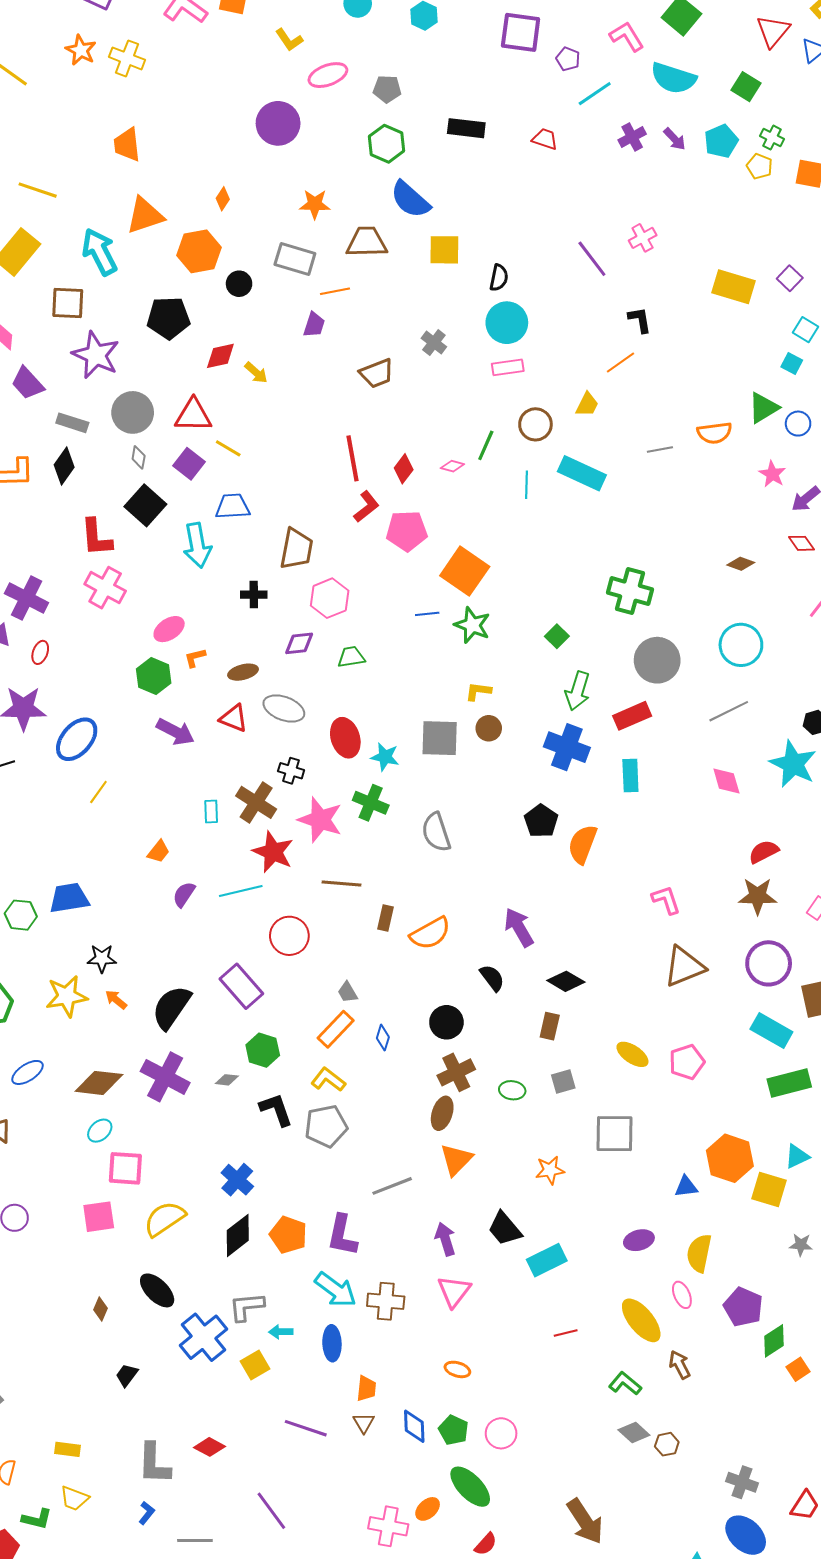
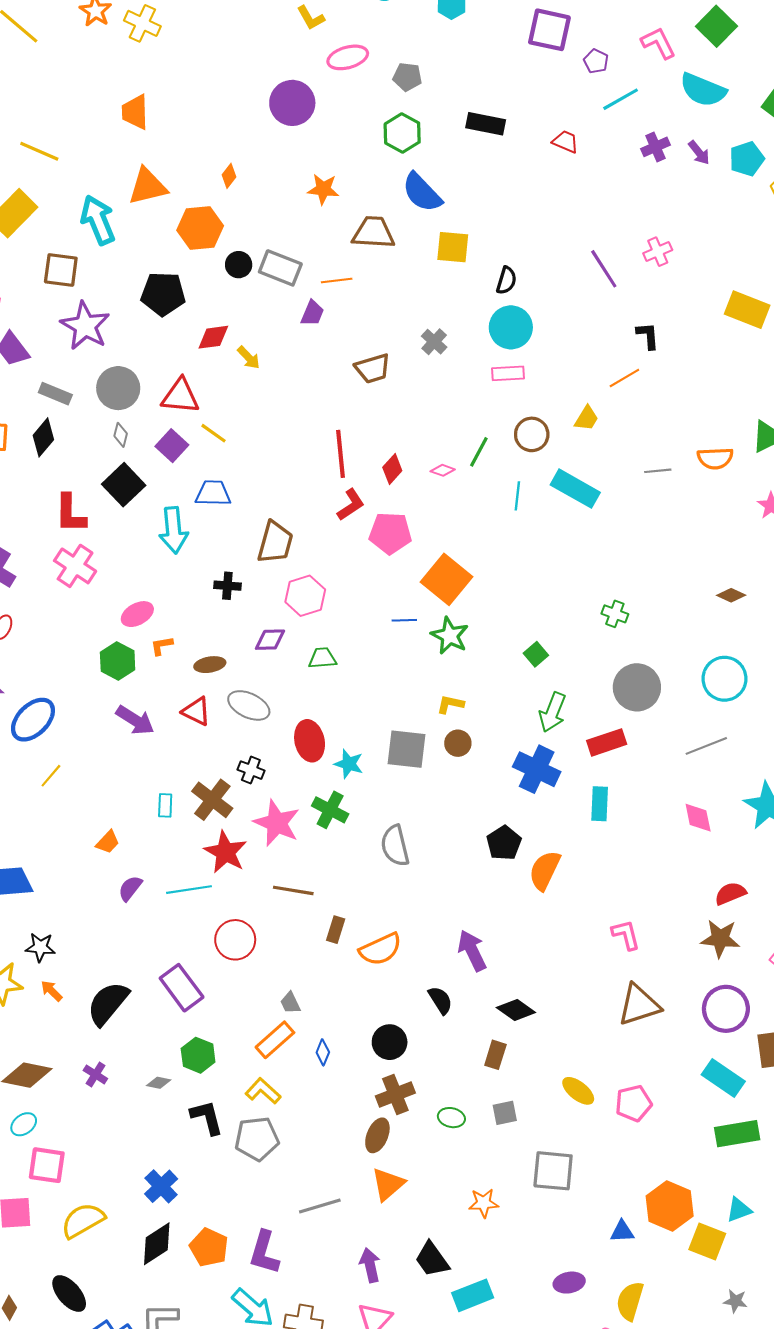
gray rectangle: (295, 259) -> (280, 268), moved
green cross: (630, 591) -> (615, 614), size x0.6
purple cross: (165, 1077) -> (95, 1075), size x0.5

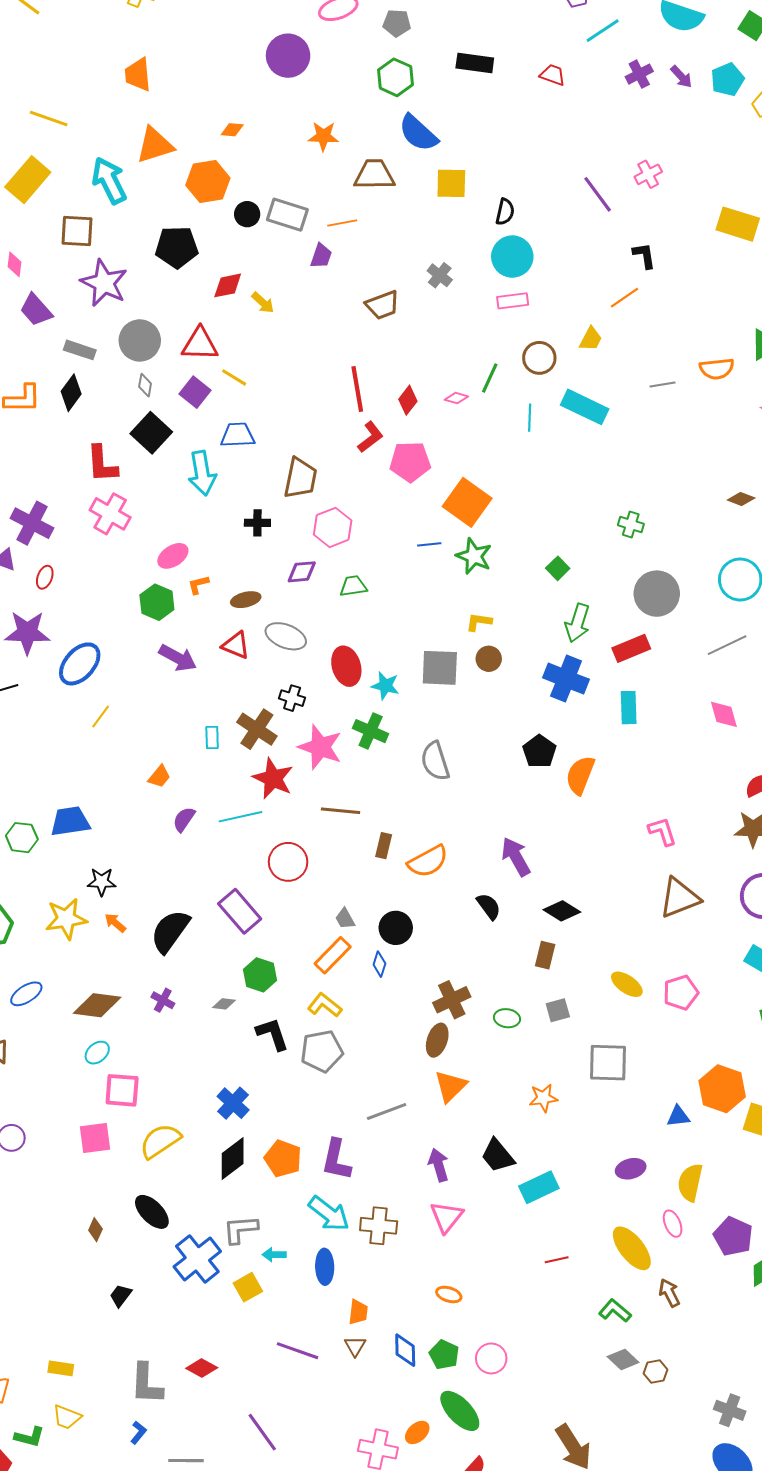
orange diamond: (229, 176) -> (232, 130), turned 60
black circle: (390, 1042) -> (396, 928), moved

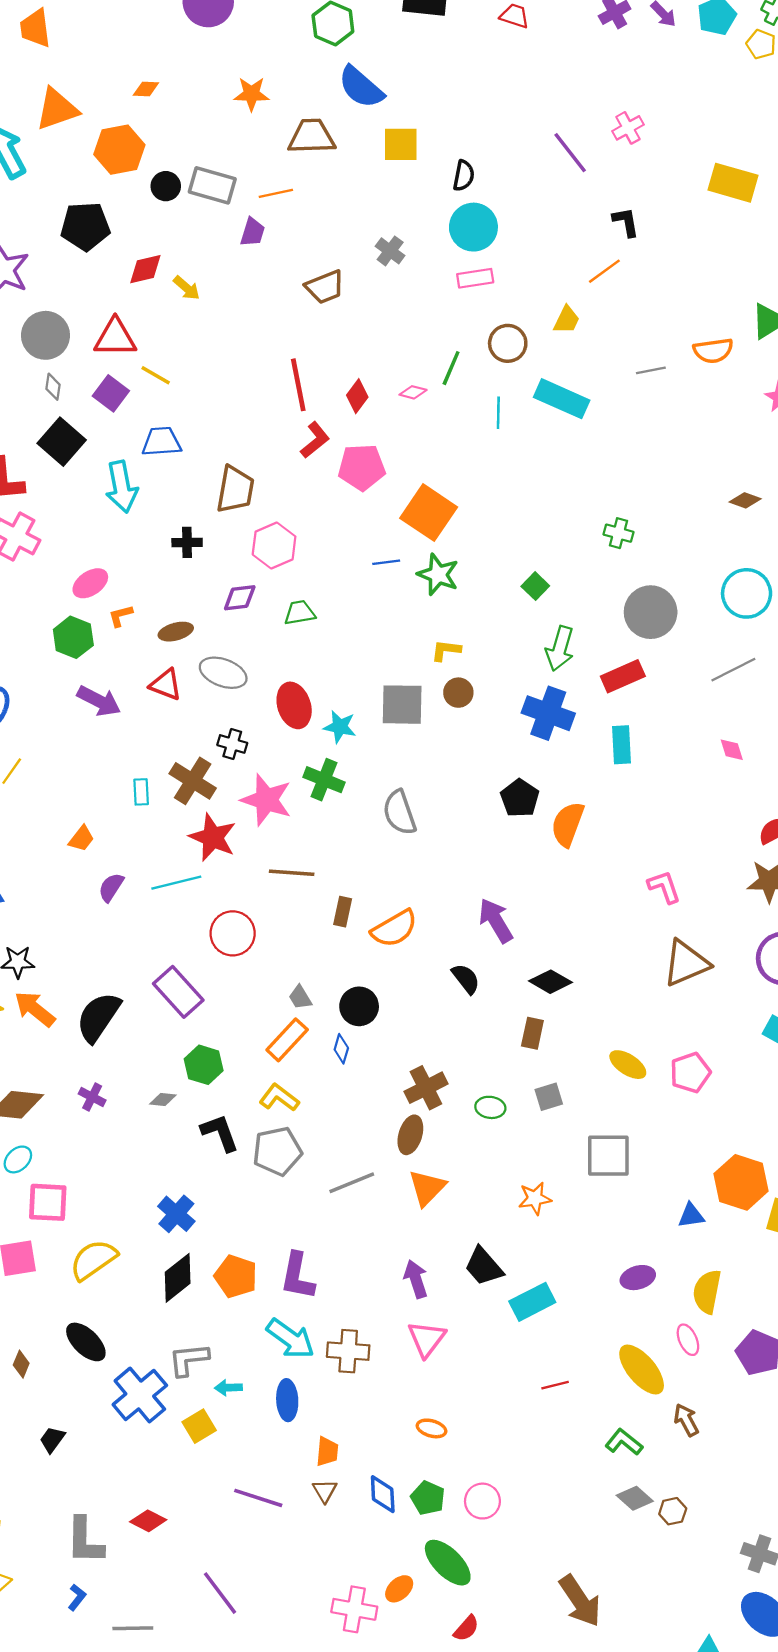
pink diamond: (724, 714) -> (732, 750), size x0.7
orange arrow: (115, 923) -> (35, 1009), size x1.6
gray line: (387, 1112) -> (352, 1183), moved

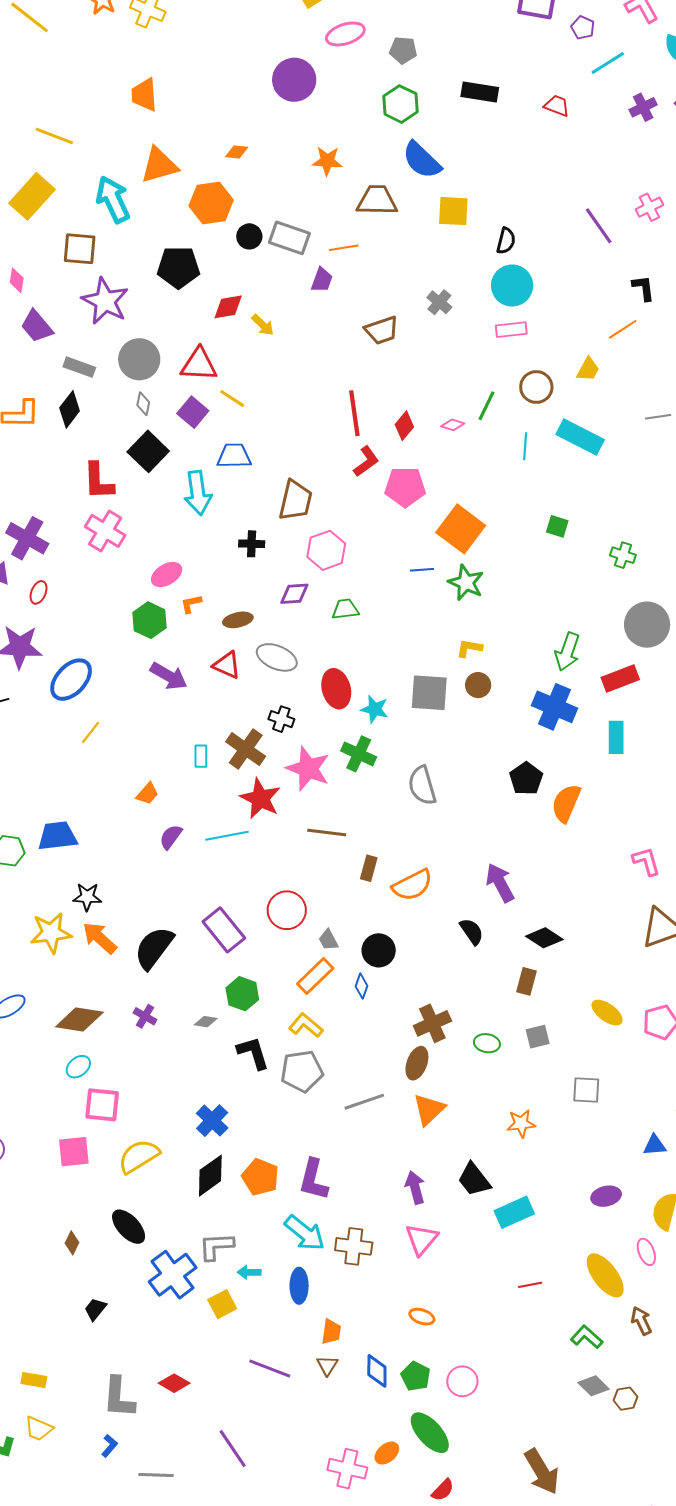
green square: (535, 586) -> (557, 526), moved, turned -30
red circle: (233, 933) -> (287, 910), moved
gray square: (608, 1156) -> (586, 1090), size x0.7

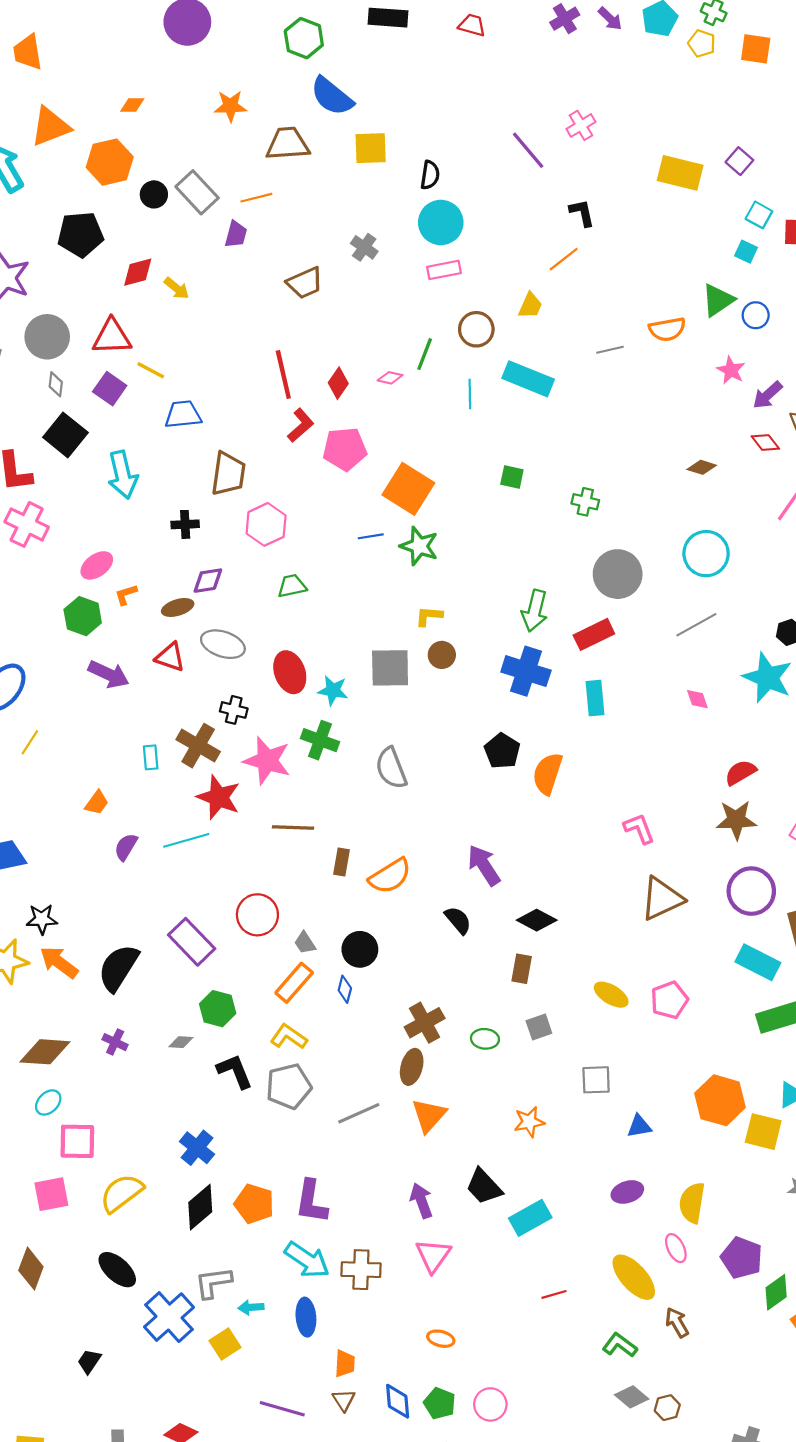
gray rectangle: (289, 238) -> (197, 192), turned 33
blue trapezoid: (234, 456) -> (183, 414), moved
purple diamond: (294, 594) -> (208, 581), moved
blue triangle: (655, 1145) -> (639, 1126), moved
brown diamond: (72, 1243) -> (31, 1269), moved, size x1.6

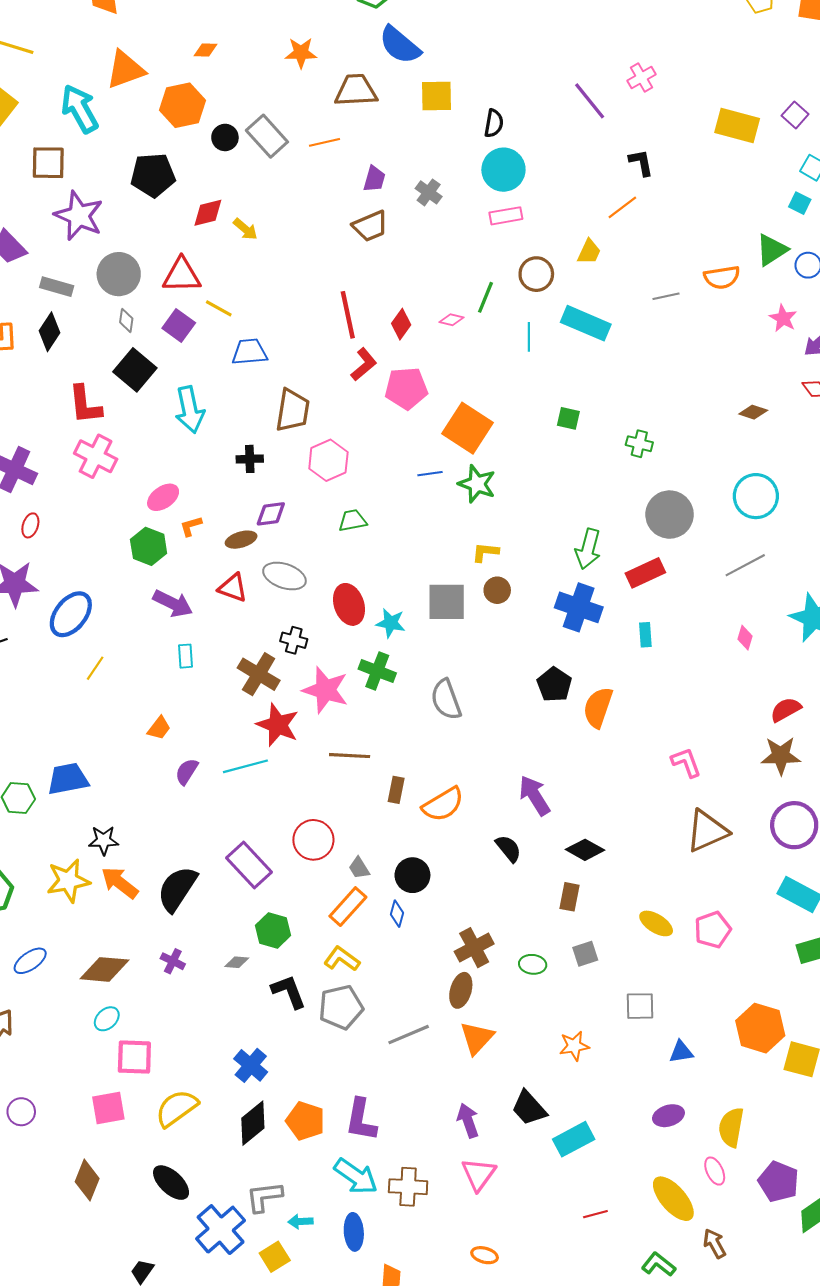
purple trapezoid: (236, 234) -> (374, 179), moved
cyan rectangle: (595, 698) -> (645, 635), size x0.7
pink diamond: (697, 699) -> (745, 638), turned 35
cyan rectangle: (151, 757) -> (185, 656), moved

